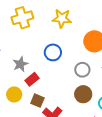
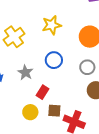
gray star: (20, 64) -> (25, 72), moved

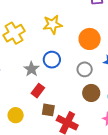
gray star: (25, 72) -> (31, 69), moved
yellow circle: (30, 112) -> (16, 115), moved

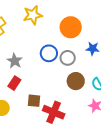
blue circle: (52, 60) -> (49, 53), moved
red rectangle: (38, 91) -> (14, 83), moved

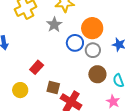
orange circle: (71, 27) -> (92, 28), moved
gray star: (15, 61) -> (54, 25), moved

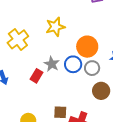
gray star: (54, 25) -> (52, 64), moved
red rectangle: (37, 67) -> (37, 76), moved

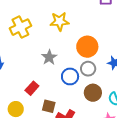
blue circle: (73, 64) -> (70, 76), moved
red rectangle: (37, 76) -> (32, 88), moved

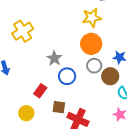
yellow star: (59, 21) -> (92, 18), moved
blue circle: (70, 76) -> (67, 76), moved
brown circle: (93, 93) -> (110, 76), moved

